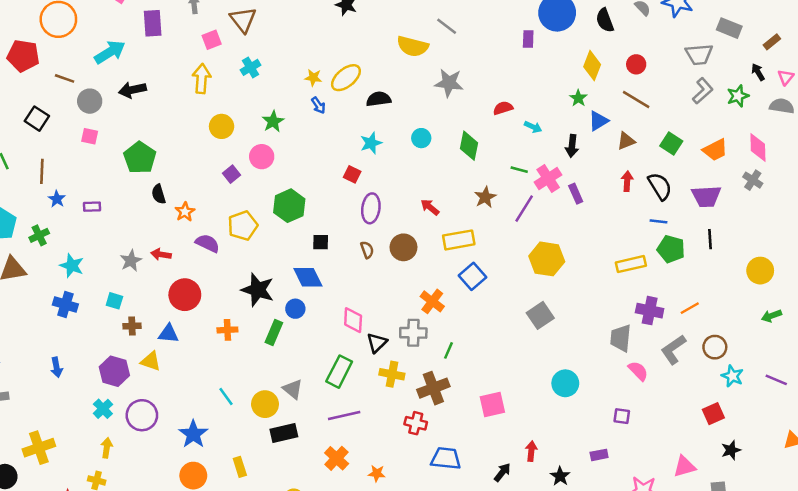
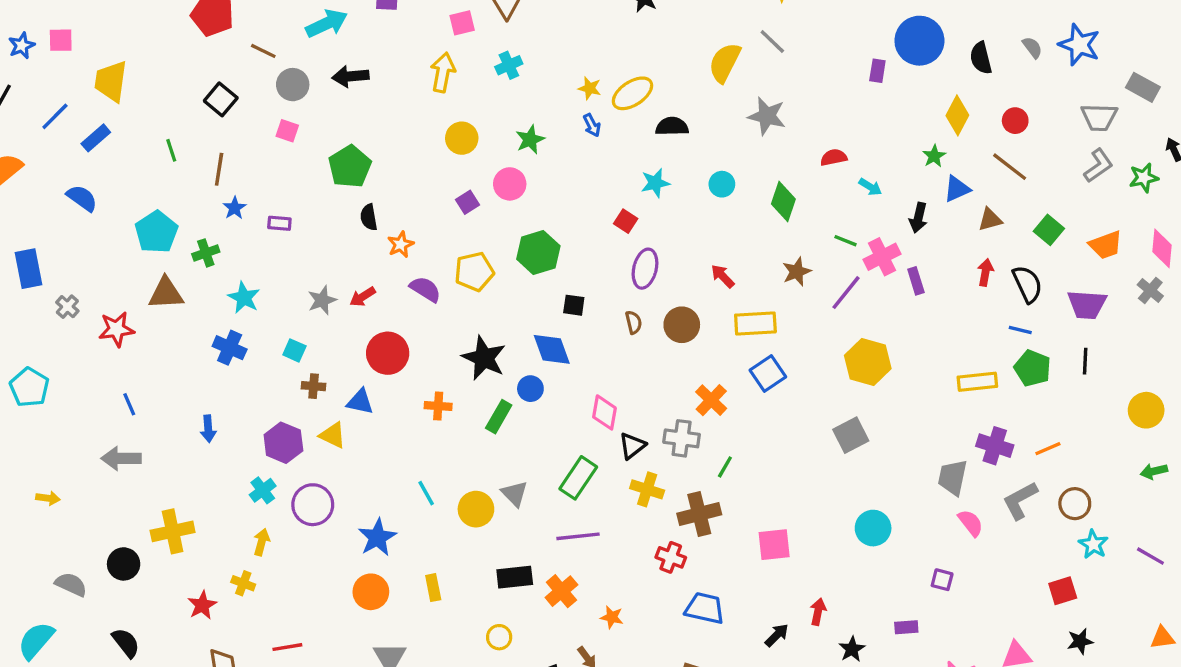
yellow semicircle: (413, 46) -> (725, 63), turned 96
red arrow: (161, 254) -> (363, 297), turned -48
black rectangle: (284, 433) -> (515, 577), moved

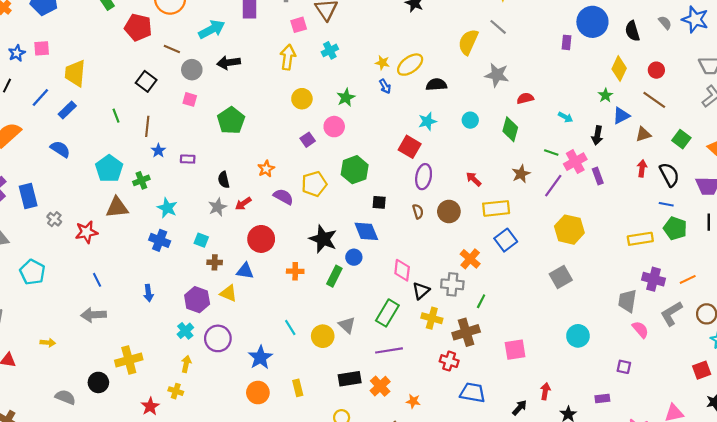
red semicircle: (834, 157) -> (525, 98), moved
black semicircle: (369, 217) -> (224, 180), moved
red square: (626, 221) -> (410, 147), size x1.5

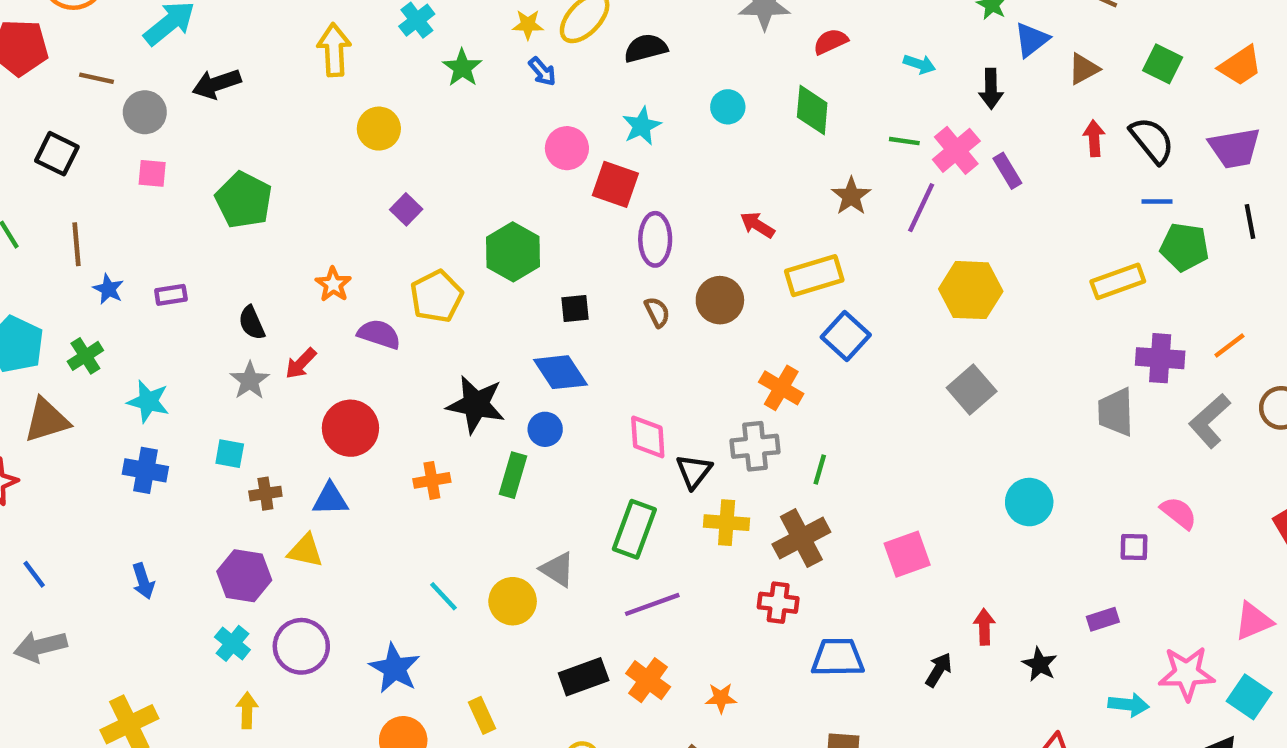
green star: (346, 97) -> (462, 68), moved
pink circle: (334, 127) -> (567, 148), moved
pink semicircle: (640, 330) -> (1179, 513), moved

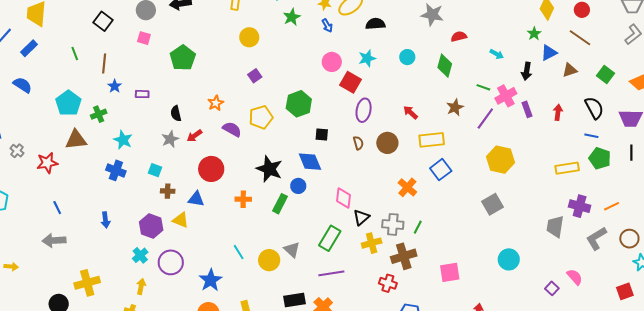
red arrow: (1094, 138) -> (558, 112), moved
gray cross: (755, 446) -> (393, 224), moved
yellow cross: (727, 523) -> (372, 243), turned -30
purple square: (1134, 547) -> (552, 288), turned 32

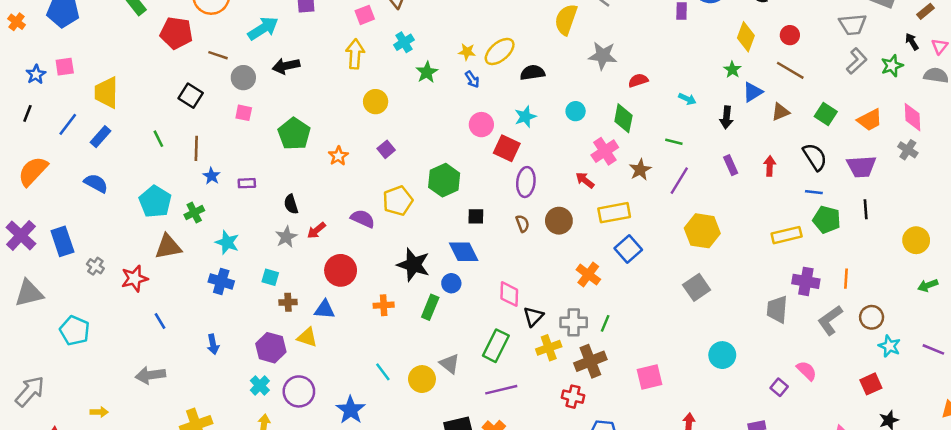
pink cross: (506, 96) -> (605, 151), moved
orange star: (216, 103) -> (338, 156), moved
orange line: (612, 206) -> (846, 279), turned -56
blue line: (57, 208) -> (160, 321), moved

